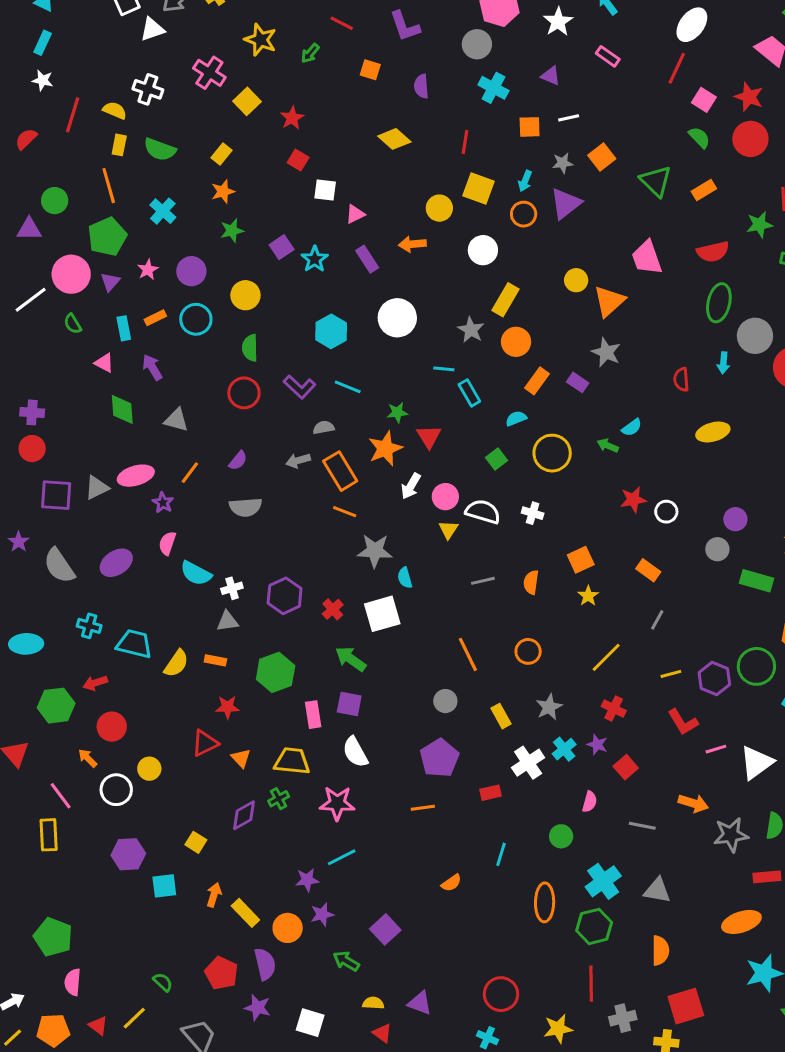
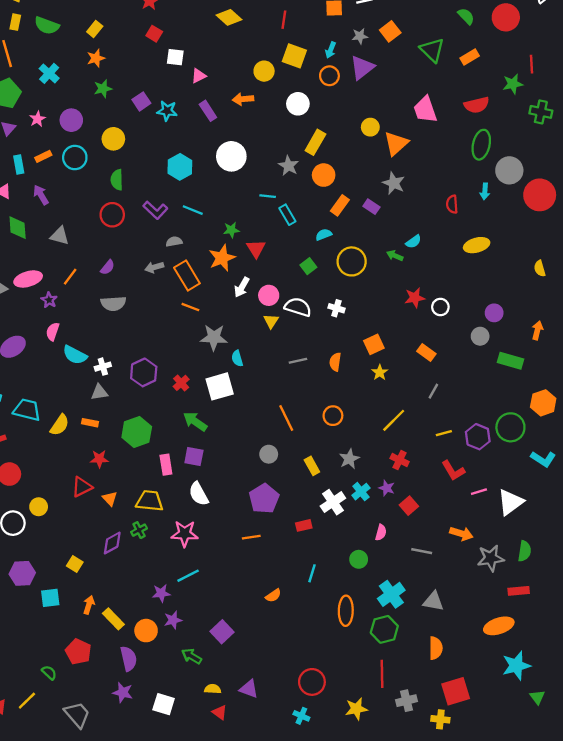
cyan star: (315, 259) -> (167, 111), turned -30
red pentagon: (221, 973) -> (78, 652), moved

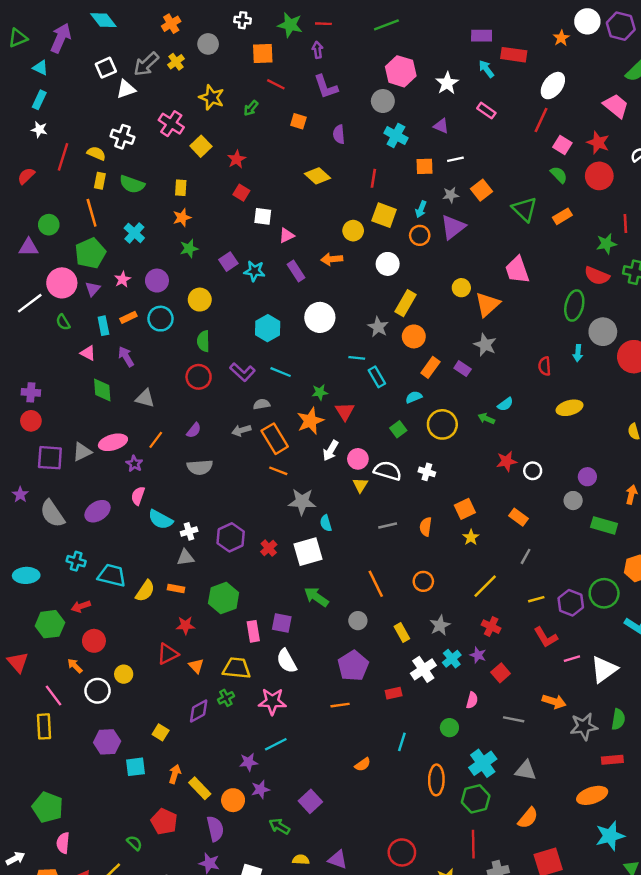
yellow rectangle: (95, 29) -> (181, 188), turned -35
red semicircle: (477, 105) -> (597, 276), moved, turned 35
green arrow: (195, 421) -> (316, 597), moved
orange semicircle: (436, 648) -> (528, 818), turned 40

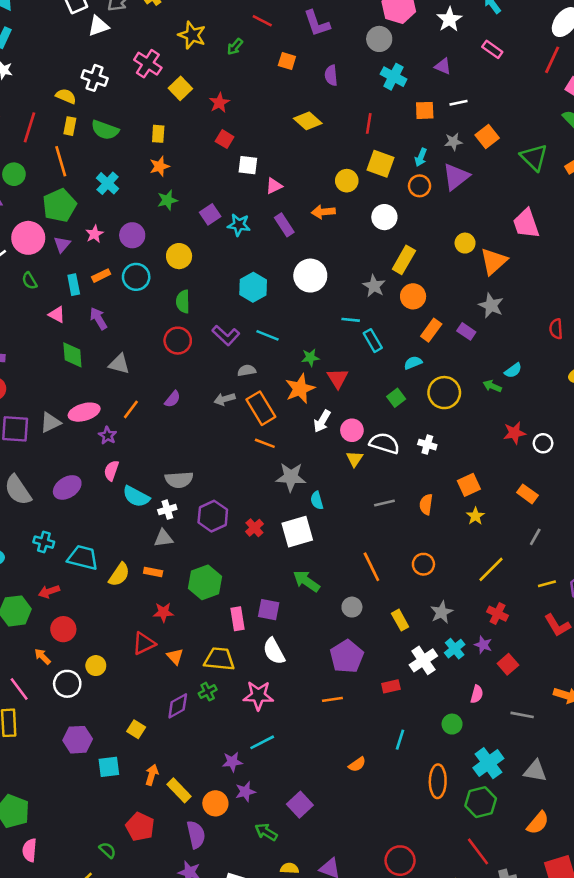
red line: (63, 157) -> (30, 127), moved
gray semicircle: (200, 467) -> (179, 480), moved
red line: (473, 844) -> (478, 851), turned -36

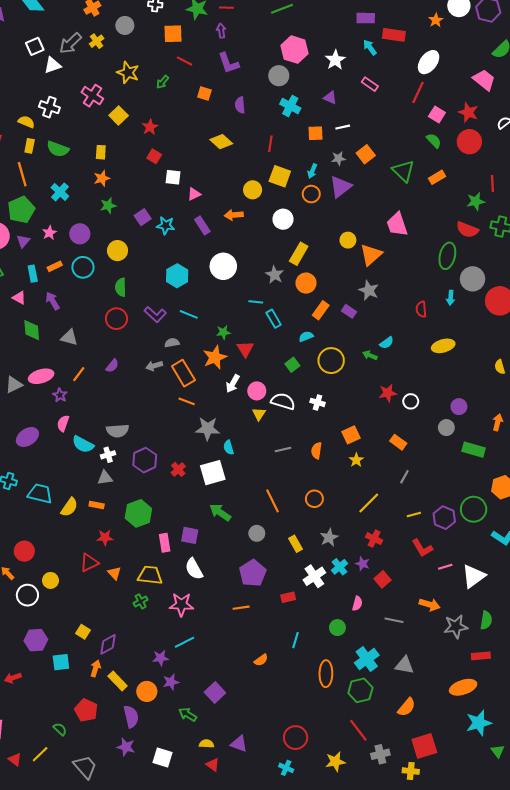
red arrow: (49, 591) -> (13, 678), moved
purple diamond: (178, 706) -> (108, 644), moved

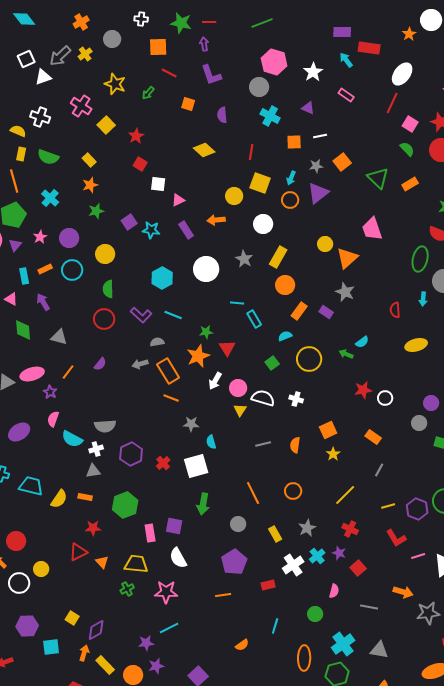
yellow rectangle: (101, 152) -> (89, 160), turned -48
gray star: (275, 275) -> (244, 259), moved
gray star: (208, 429) -> (191, 424), size x0.7
green arrow: (220, 512) -> (203, 504), turned -115

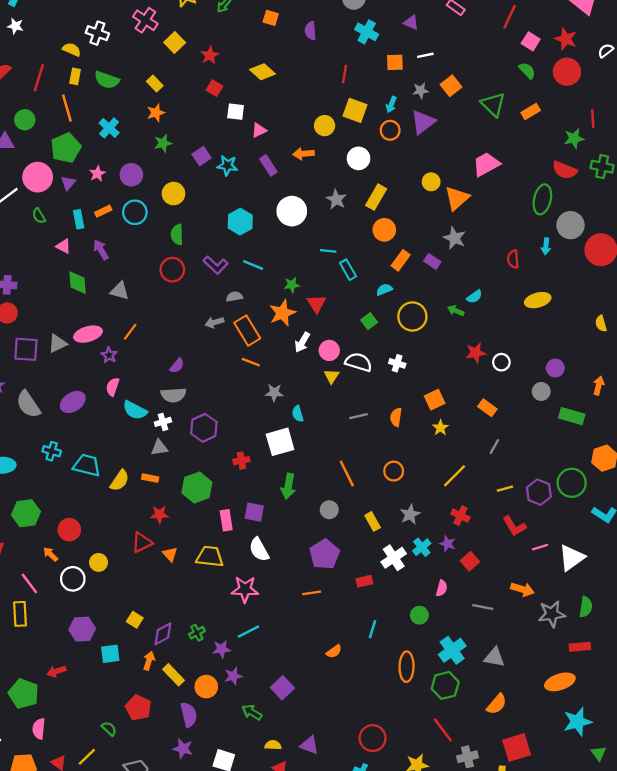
yellow diamond: (204, 150) -> (262, 72), moved
pink trapezoid: (372, 229) -> (486, 164), turned 80
purple semicircle: (100, 364) -> (177, 366), moved
red cross: (163, 463) -> (241, 461), moved, turned 32
green cross: (127, 589) -> (197, 633), moved

